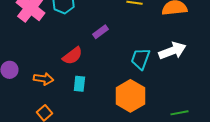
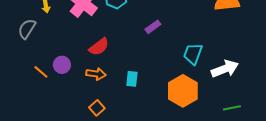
white arrow: (172, 51) -> (225, 69), moved
red semicircle: (72, 56) -> (99, 47), moved

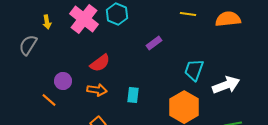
orange line: (41, 72) -> (49, 100), moved

